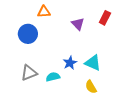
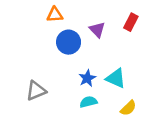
blue circle: (28, 34) -> (69, 42), moved
cyan semicircle: (53, 77) -> (88, 102), moved
yellow semicircle: (91, 87) -> (128, 108), moved, turned -104

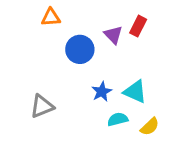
orange triangle: (55, 15) -> (51, 17), moved
red rectangle: (131, 22) -> (138, 26), moved
cyan semicircle: (88, 102) -> (118, 119), moved

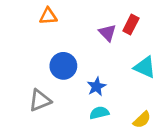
blue circle: (80, 49) -> (63, 66), moved
cyan triangle: (135, 92) -> (145, 67), moved
cyan semicircle: (118, 119) -> (99, 113), moved

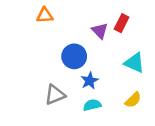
blue circle: (63, 66) -> (74, 56), moved
gray triangle: (40, 100) -> (55, 95), moved
yellow semicircle: (142, 120) -> (133, 100), moved

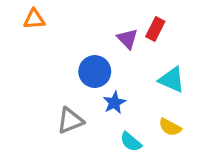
orange triangle: (45, 15) -> (34, 19), moved
yellow semicircle: (133, 100) -> (170, 127), turned 72
cyan semicircle: (92, 105) -> (131, 142), moved, turned -126

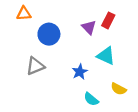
blue circle: (95, 72) -> (49, 34), moved
cyan triangle: (172, 80) -> (106, 56), moved
gray triangle: (70, 121) -> (35, 66), moved

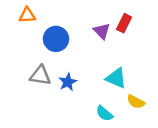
cyan triangle: (106, 56) -> (116, 78), moved
gray triangle: (35, 66) -> (40, 76), turned 30
blue star: (80, 72) -> (68, 82), moved

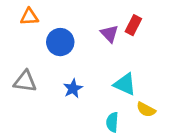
gray triangle: (40, 76) -> (25, 81), moved
cyan semicircle: (104, 113) -> (112, 122), turned 54

